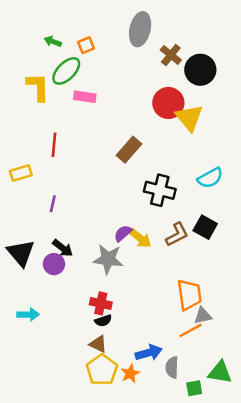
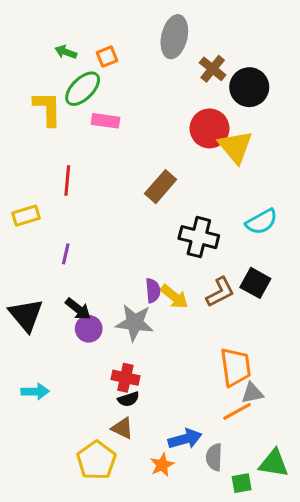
purple semicircle: (123, 233) -> (153, 291), turned 126
purple circle: (54, 264) -> (89, 329), moved
yellow pentagon: (102, 370) -> (96, 460), moved

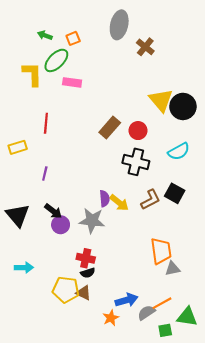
black circle: (249, 87) -> (183, 106), moved
red circle: (210, 128) -> (138, 131), moved, size x0.7
orange line: (237, 411) -> (162, 303), moved
gray semicircle: (214, 457) -> (146, 313), turned 54
yellow pentagon: (96, 460) -> (66, 290), moved, turned -30

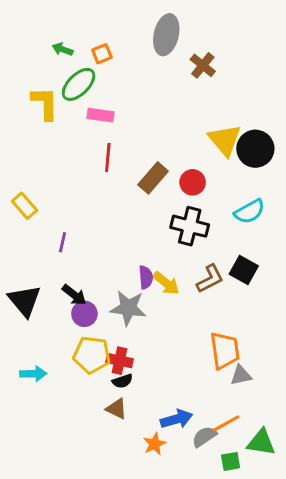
red line: (46, 123) -> (108, 157), moved
yellow rectangle: (18, 147) -> (24, 206), turned 66
yellow pentagon: (66, 290) -> (92, 355), moved

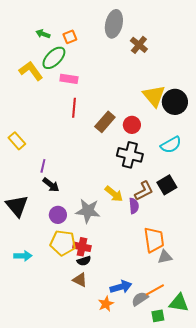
yellow L-shape: (45, 103) -> (31, 71), turned -35
black square: (244, 270) -> (167, 185), turned 30
purple semicircle: (146, 277) -> (134, 206), moved
black arrow: (74, 295) -> (51, 185), moved

